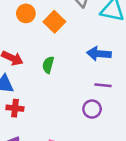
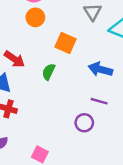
orange square: (54, 22) -> (65, 43), moved, turned -30

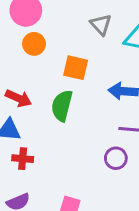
green semicircle: (49, 72) -> (62, 106), size x1.5

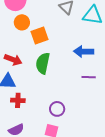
orange square: (76, 68) -> (40, 35), moved, turned -30
purple circle: (116, 158) -> (57, 109), moved

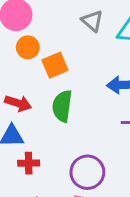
purple circle: (57, 109) -> (87, 172), size x1.5

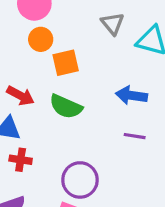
green semicircle: (62, 106) -> (66, 107), turned -84

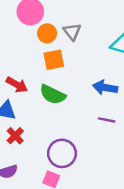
gray triangle: (113, 24) -> (72, 32), moved
orange circle: (41, 39) -> (47, 33), moved
red cross: (21, 160) -> (15, 136), turned 35

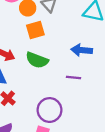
purple line: (107, 120) -> (74, 77), moved

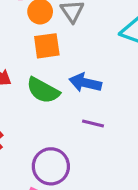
blue arrow: (82, 50) -> (85, 83), moved

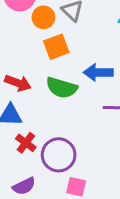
purple circle: (51, 166) -> (59, 155), moved

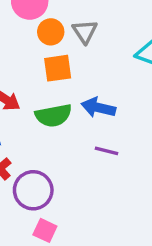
green semicircle: (62, 88) -> (53, 115), turned -40

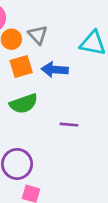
blue arrow: (98, 108) -> (55, 70), moved

